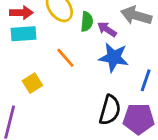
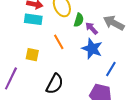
yellow square: (32, 83) -> (32, 55), turned 32
black semicircle: (110, 110) -> (55, 84), moved

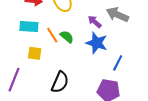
cyan rectangle: (33, 19) -> (29, 26), moved
green semicircle: (79, 20) -> (67, 37), moved, turned -64
orange line: (59, 42) -> (52, 35), moved

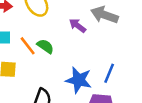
blue star: (97, 43) -> (79, 80), moved

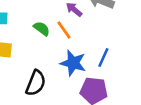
orange line: (28, 46) -> (64, 30), moved

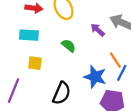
orange line: (64, 30) -> (115, 60), moved

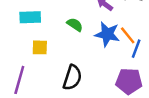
blue star: (95, 77) -> (107, 34), moved

